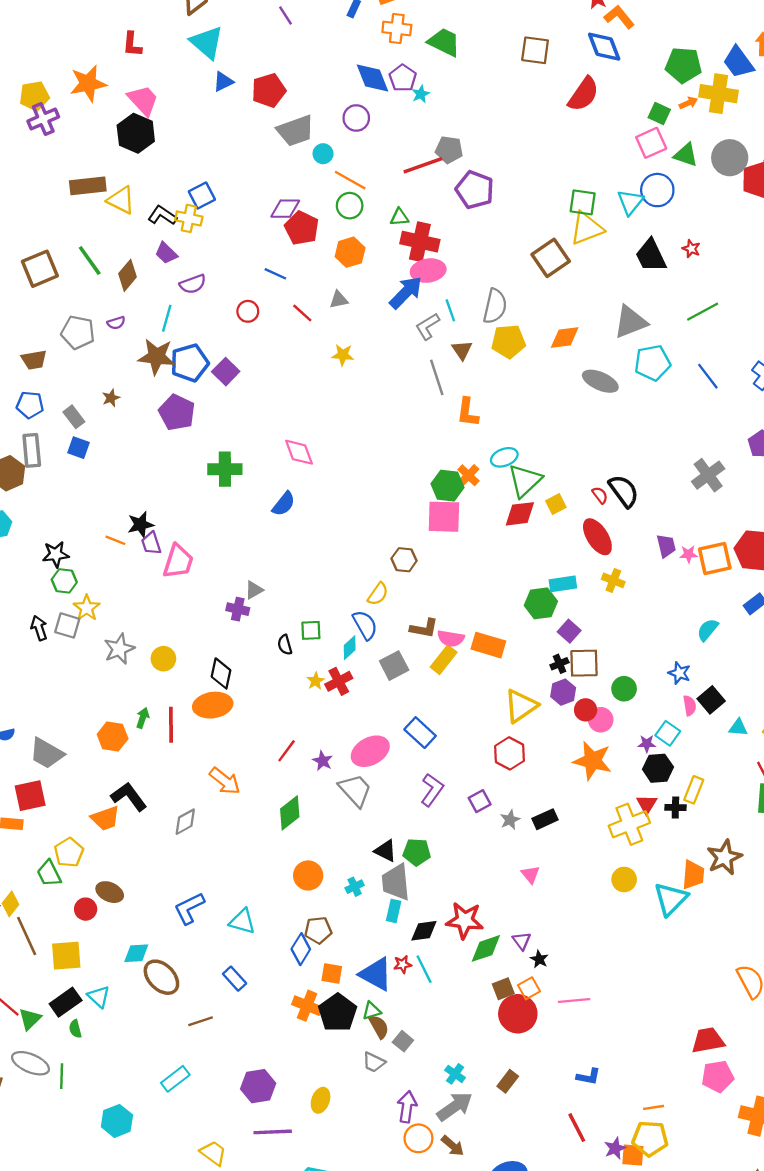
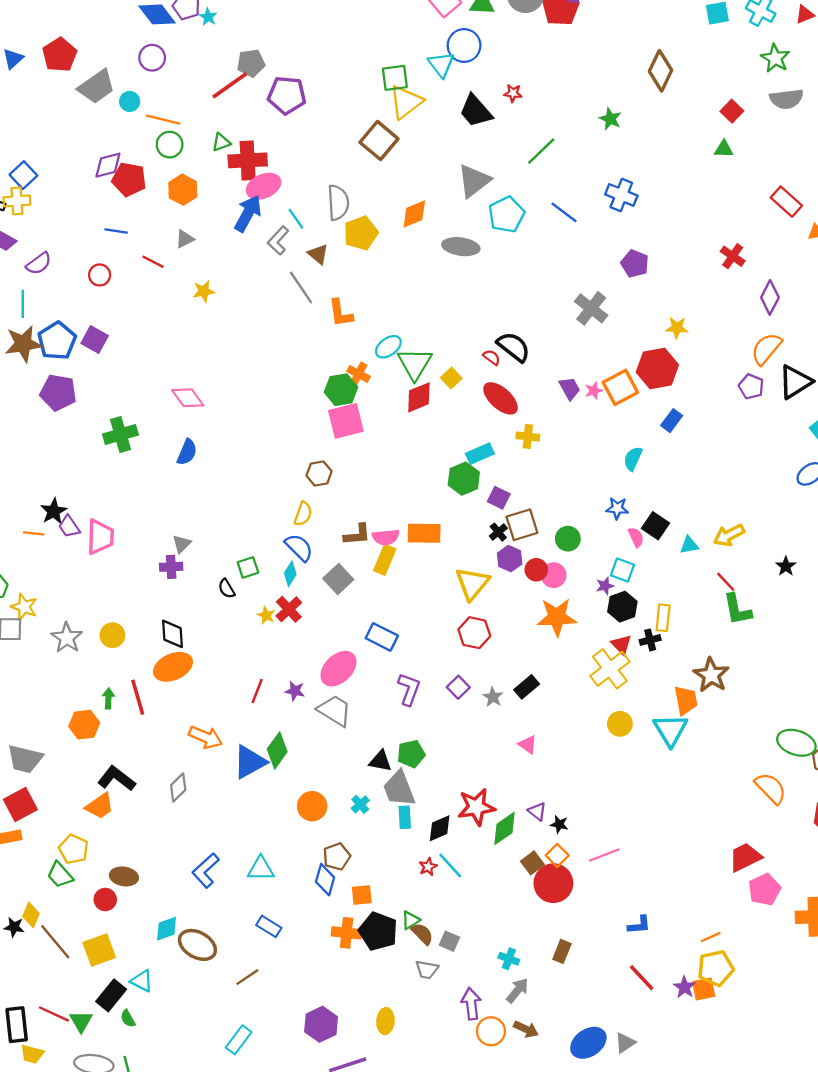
blue triangle: (376, 974) -> (250, 762), moved, turned -42
gray arrow: (455, 1106) -> (517, 990), size x0.7

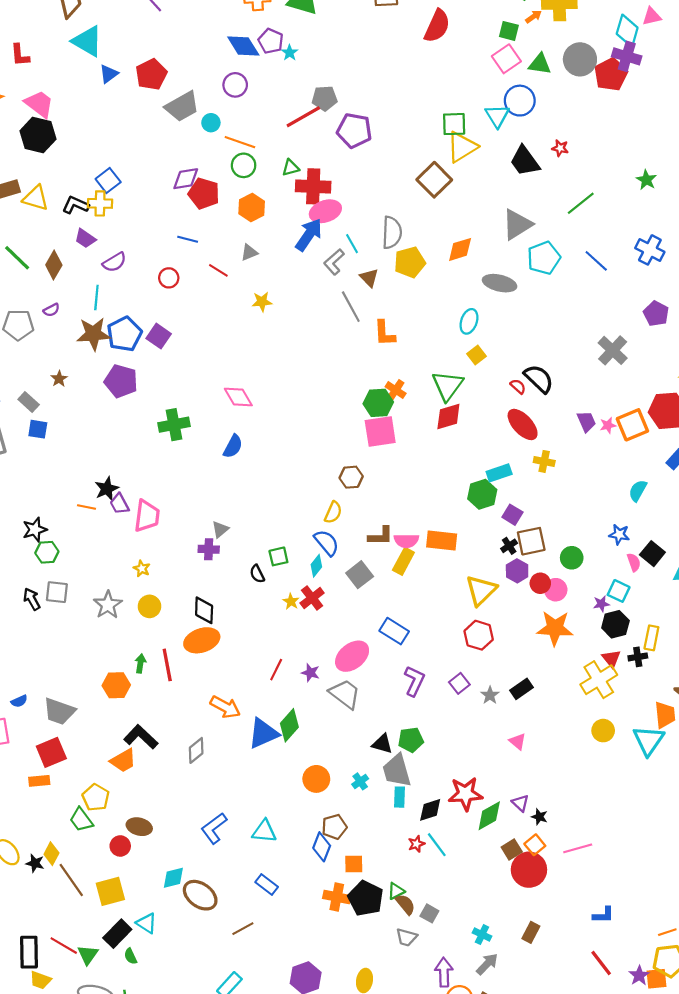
cyan ellipse: (388, 347) -> (469, 321), moved, turned -40
yellow square: (451, 378) -> (476, 355), moved
yellow star: (24, 607) -> (142, 569), moved, size x0.7

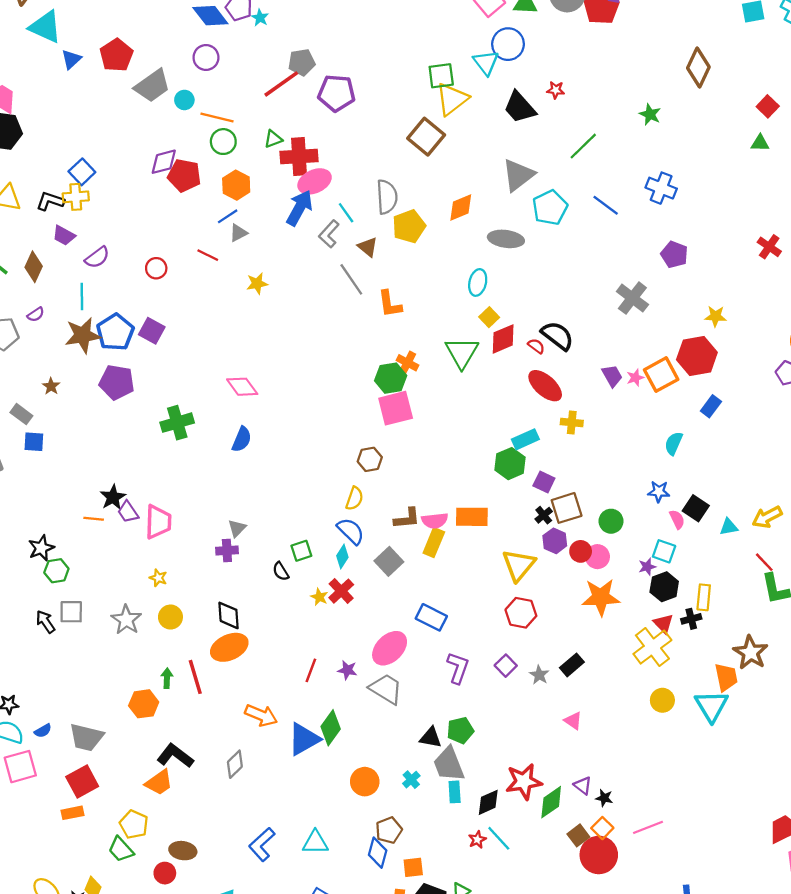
blue line: (188, 239) -> (228, 216), moved, turned -42
red diamond: (448, 416) -> (503, 339), moved

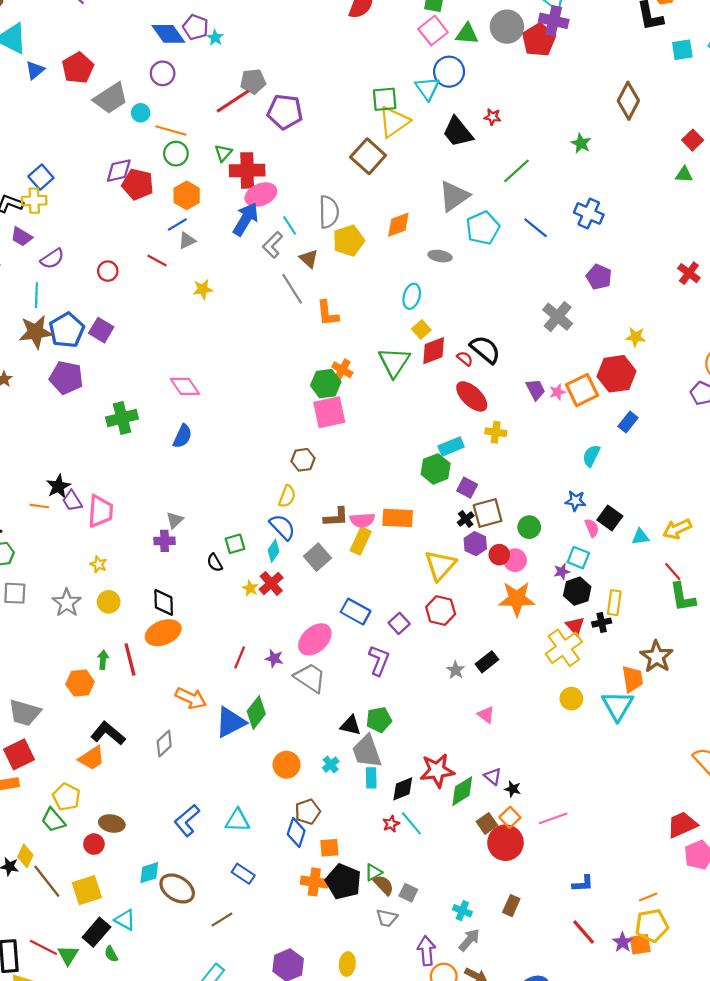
green triangle: (273, 139) -> (223, 153), turned -30
gray ellipse: (506, 239) -> (440, 256), size x0.7
purple square: (506, 666) -> (399, 623), moved

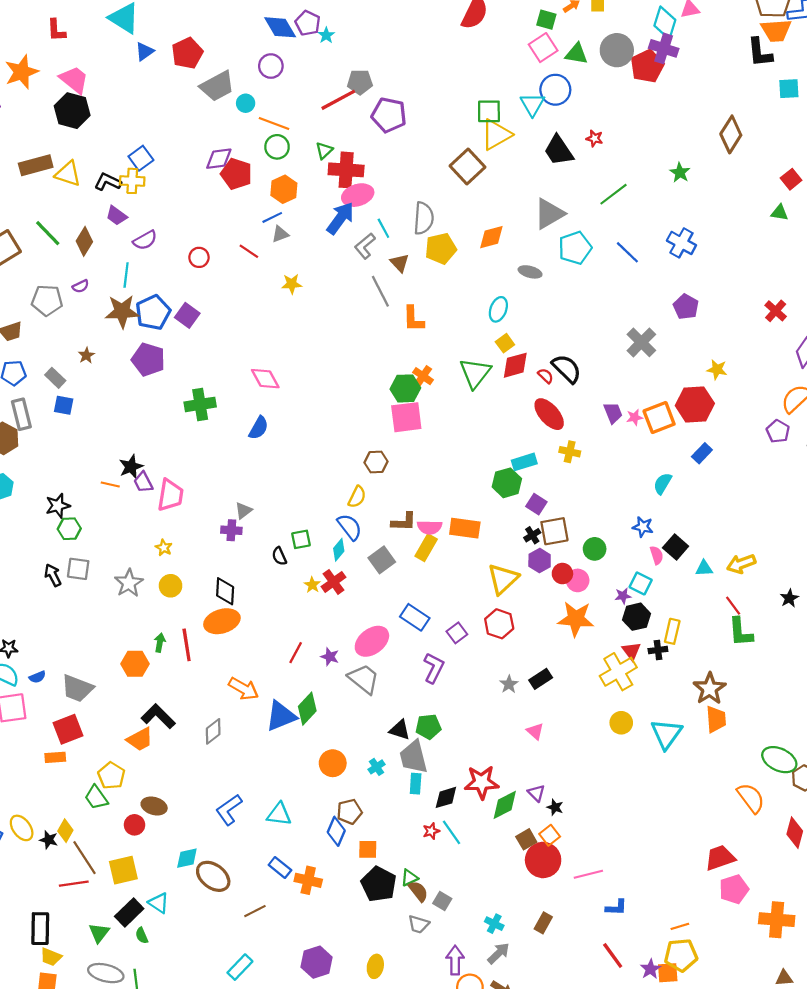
orange trapezoid: (632, 679) -> (716, 719), moved
pink line: (553, 818) -> (588, 874), moved
orange cross: (314, 882) -> (308, 880), moved
red line: (43, 947) -> (74, 884), moved, turned -40

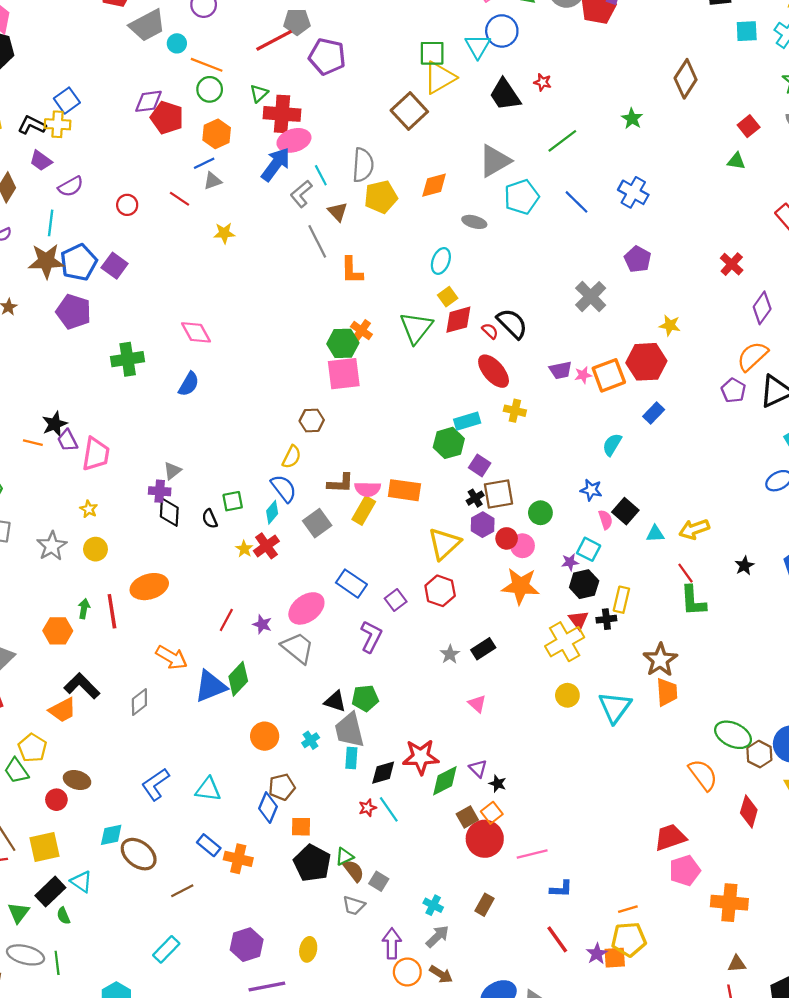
purple trapezoid: (613, 413) -> (561, 370), turned 100
black diamond: (225, 591) -> (169, 512), moved

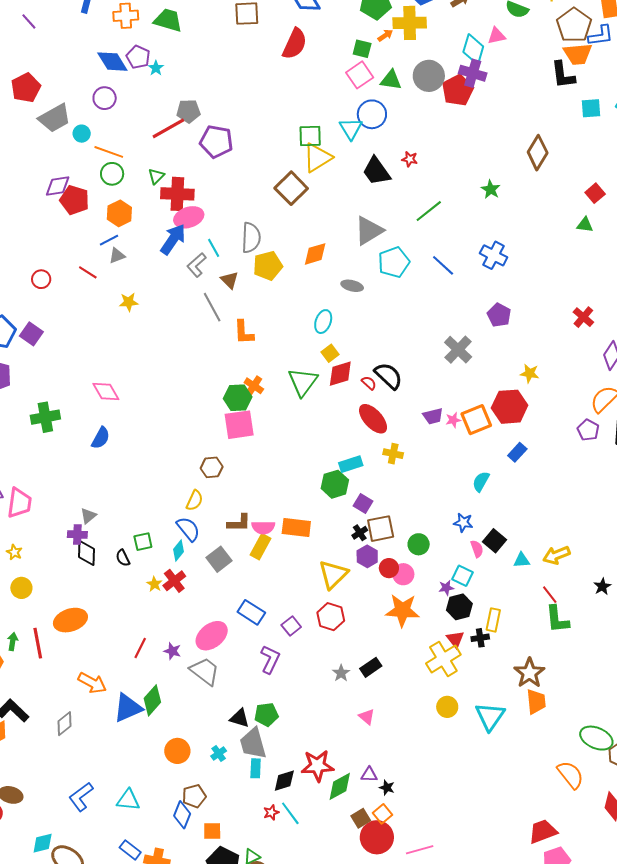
purple triangle: (478, 769) -> (369, 775), turned -42

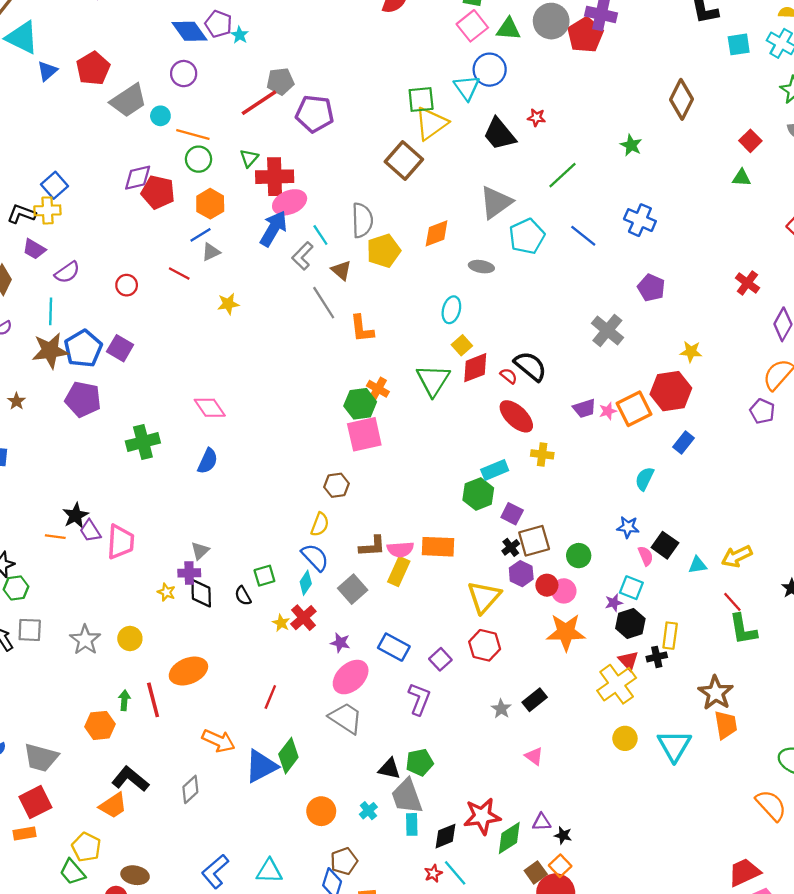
yellow star: (14, 552) -> (166, 592), moved
purple star: (172, 651) -> (340, 643), moved

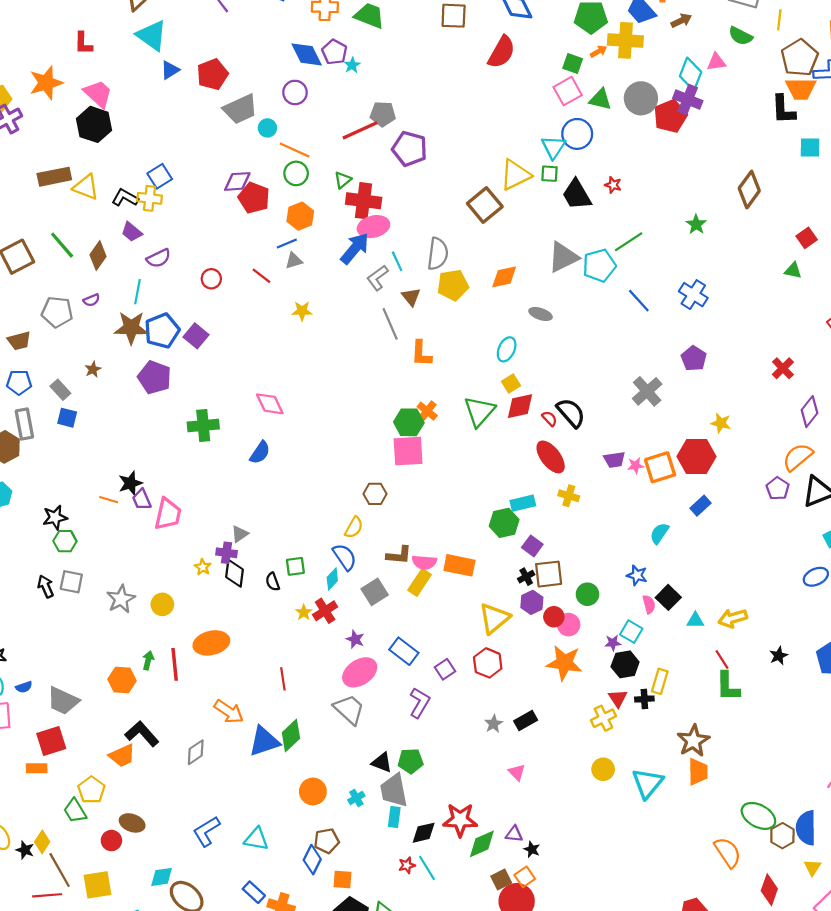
green square: (421, 99) -> (550, 174), moved, size x0.7
cyan pentagon: (527, 236) -> (599, 265), moved
yellow cross: (617, 684) -> (603, 718), size x0.7
red line: (270, 697) -> (283, 679), turned -40

